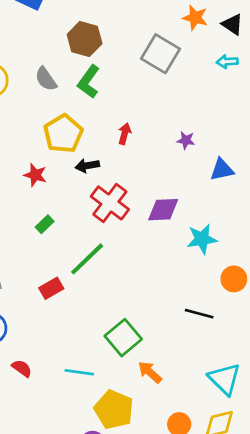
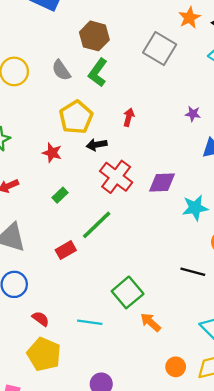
orange star: (195, 18) -> (189, 18), turned 30
purple star: (186, 140) -> (193, 114), moved
yellow pentagon: (114, 410) -> (44, 354), moved

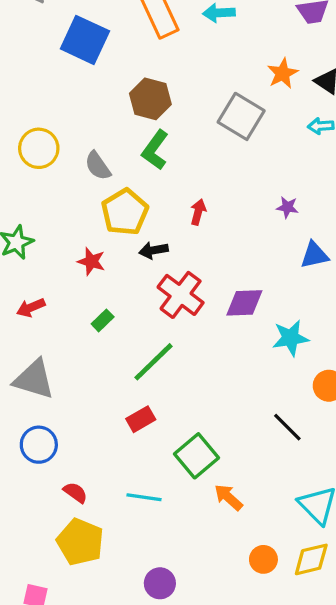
gray semicircle: (61, 70) -> (98, 166), moved
red rectangle: (66, 250) -> (141, 419), moved
black line: (193, 272) -> (287, 427), turned 30

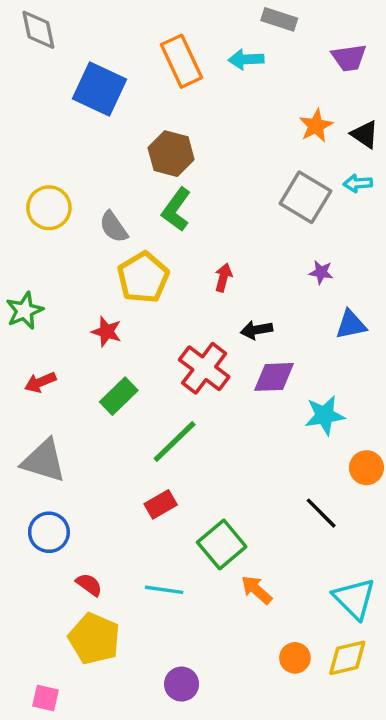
gray square: (241, 116) -> (305, 197), moved
black arrow: (154, 250) -> (257, 330), moved
green rectangle: (103, 320) -> (119, 396), size x1.5

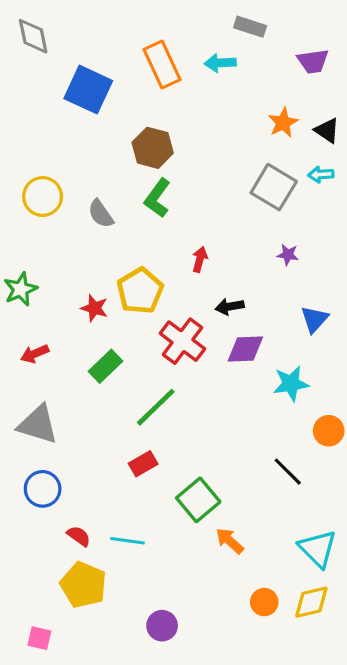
yellow pentagon: (143, 278) -> (140, 291), moved
blue triangle: (351, 325) -> (315, 319), moved, turned -36
cyan line: (164, 590) -> (127, 541), moved

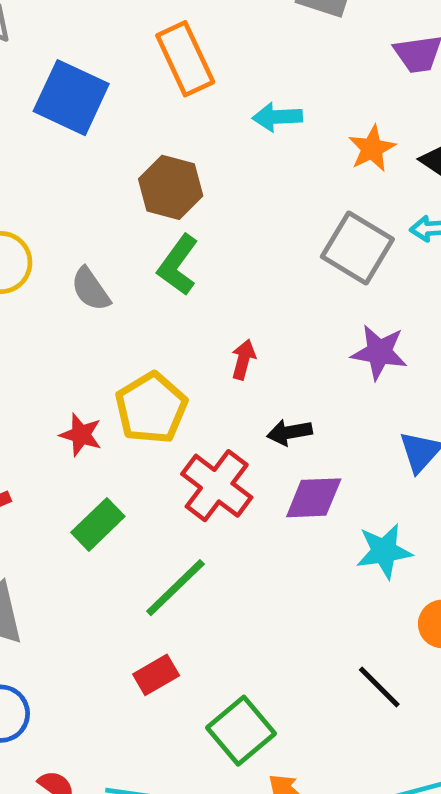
cyan arrow: (220, 63) -> (277, 117), moved
purple star: (288, 255) -> (379, 352), size x1.6

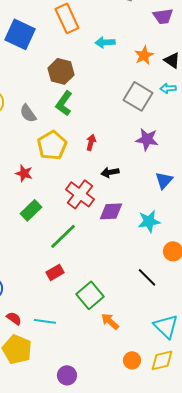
yellow pentagon: (151, 408) -> (52, 145), moved
purple diamond: (314, 498) -> (111, 211), moved

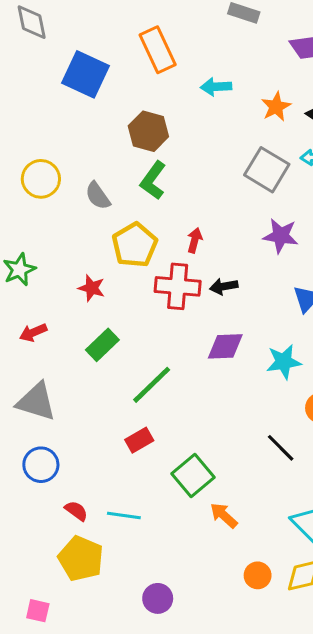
red cross: (80, 194) -> (178, 286), moved, turned -32

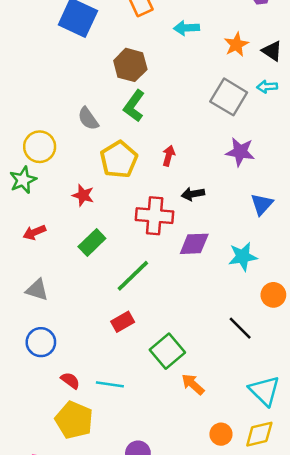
yellow circle: (41, 179) -> (40, 147), moved
red cross: (178, 286) -> (155, 216), moved
gray triangle: (36, 402) -> (37, 290), size x0.7

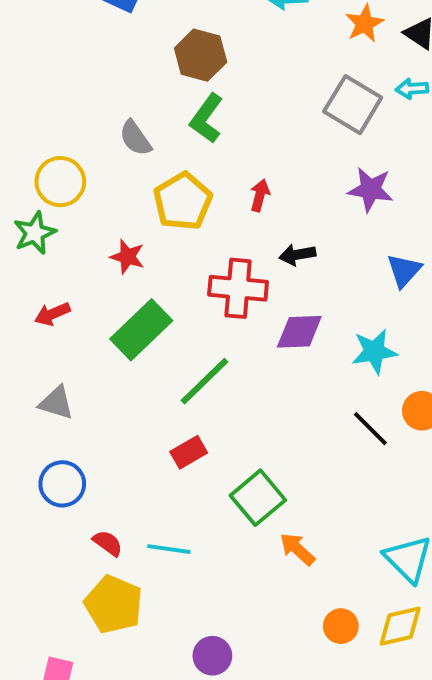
green rectangle: (92, 243) -> (141, 330), size x1.4
black line: (240, 328) -> (370, 429), moved

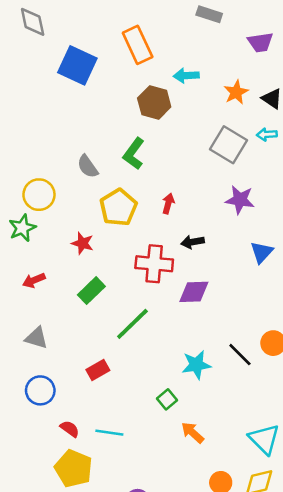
brown hexagon: (201, 55) -> (154, 102), moved
green rectangle: (141, 330) -> (91, 291), size x0.7
cyan star: (374, 351) -> (196, 365), moved
red rectangle: (189, 452) -> (98, 370), moved
green square: (258, 498) -> (167, 399), size x0.6

